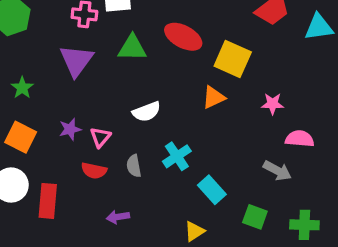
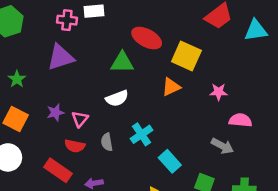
green triangle: (132, 48) -> (122, 62), moved
purple triangle: (76, 61) -> (61, 57), turned 36
red rectangle: (48, 201) -> (58, 170), moved, turned -60

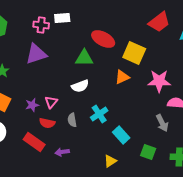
pink star: (219, 92) -> (159, 81), size x1.6
purple star: (55, 113) -> (32, 105), moved
gray arrow: (222, 146) -> (162, 123), turned 36

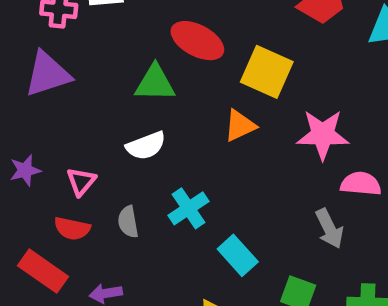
purple star: (32, 105) -> (25, 170), moved

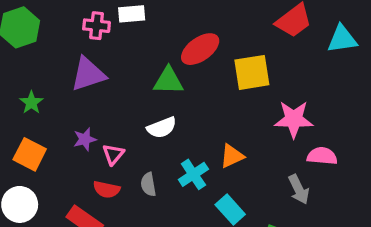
red ellipse: (197, 41) -> (200, 49), turned -63
yellow square: (267, 72) -> (252, 72), turned -33
orange triangle: (240, 126) -> (232, 156), moved
purple star: (25, 170) -> (85, 139), moved

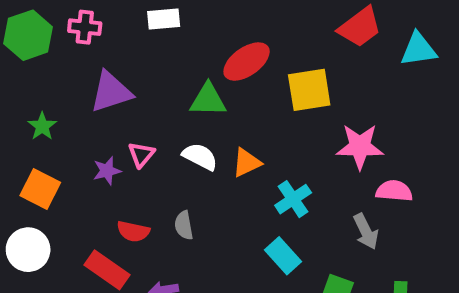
pink cross: (97, 26) -> (85, 27), moved
white semicircle: (162, 128) -> (200, 157), turned -132
pink triangle: (113, 154) -> (141, 155), moved
orange triangle: (232, 156) -> (247, 163), moved
cyan cross: (193, 174) -> (293, 199), moved

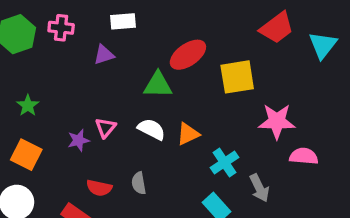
cyan triangle: (418, 49) -> (323, 45), turned -44
purple triangle: (111, 92) -> (104, 55), moved, size x0.6
gray arrow: (366, 231) -> (259, 188), moved

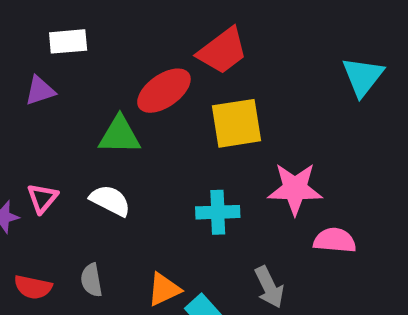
red trapezoid: (277, 28) -> (222, 51), moved
orange triangle: (188, 134) -> (164, 289), moved
cyan cross: (224, 163) -> (218, 212), moved, turned 32

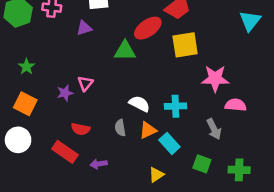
white semicircle: (110, 201) -> (139, 104), moved
cyan cross: (218, 212) -> (175, 106), moved
gray semicircle: (91, 280) -> (120, 128), moved
gray arrow: (269, 287) -> (214, 129), moved

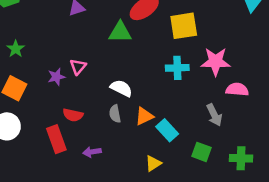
white semicircle: (139, 104) -> (121, 88), moved
cyan cross: (175, 106) -> (177, 68), moved
red rectangle: (65, 152) -> (56, 139), turned 35

